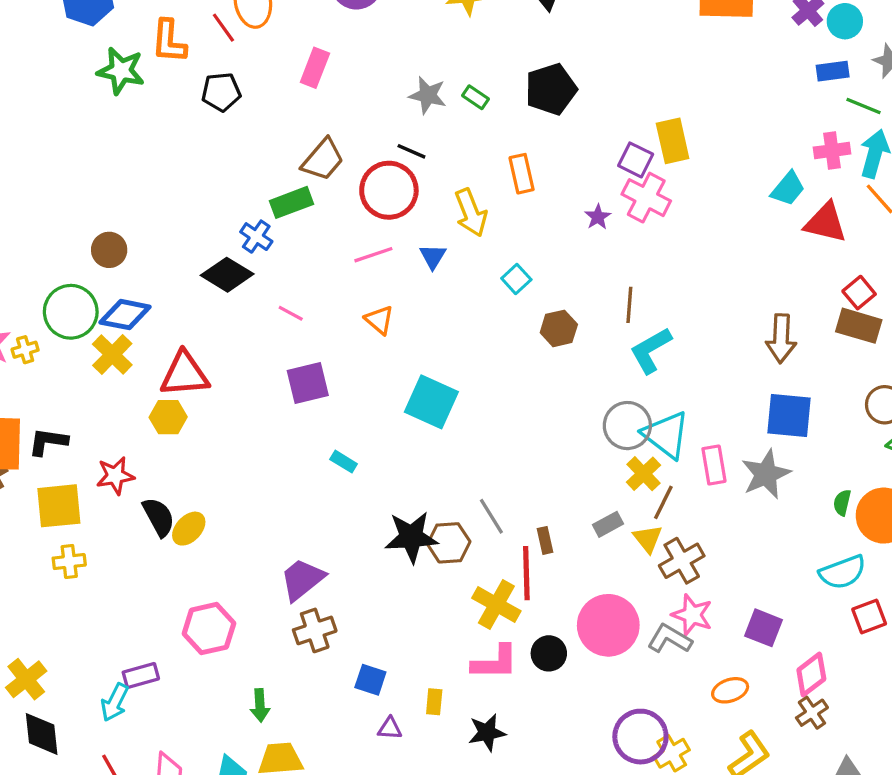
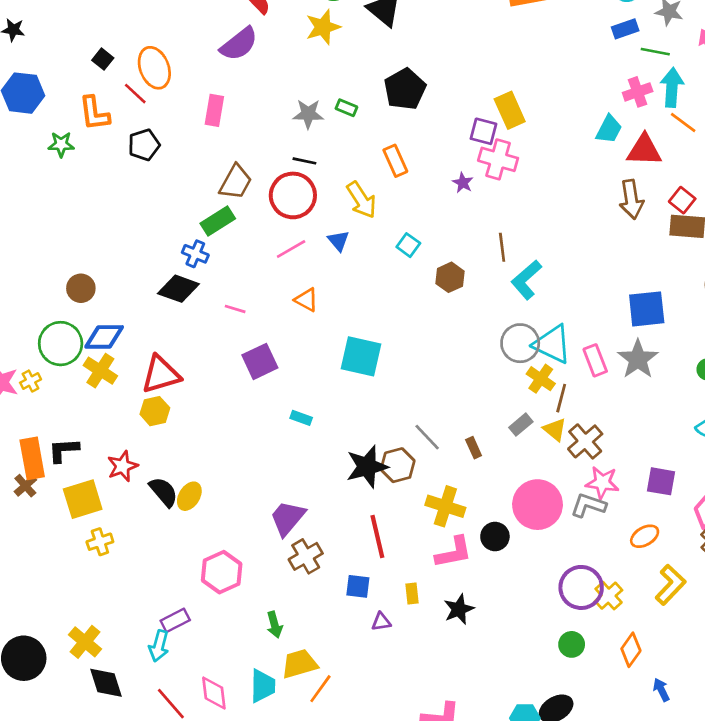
green star: (121, 71) -> (61, 144), size x0.7
brown arrow: (781, 338) -> (631, 199), moved
red line: (526, 573) -> (377, 537), moved

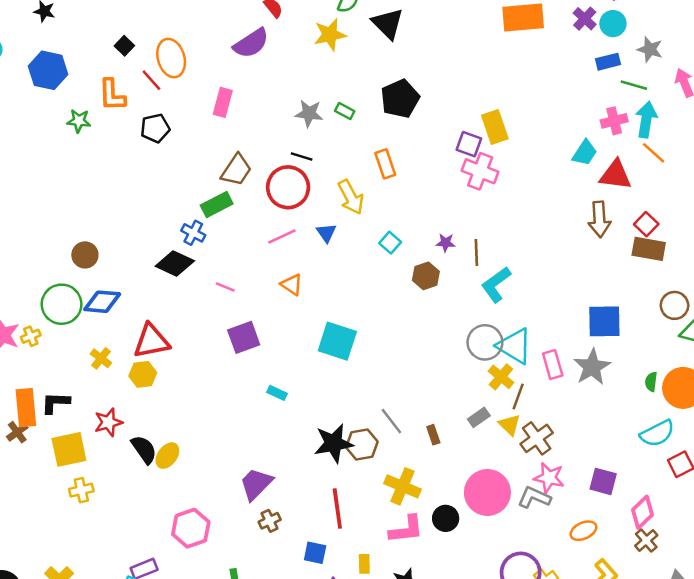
purple star: (463, 183) -> (446, 243), moved, turned -30
yellow cross: (100, 371) -> (101, 358), moved, size x0.7
brown cross: (306, 556) -> (270, 521), size x0.7

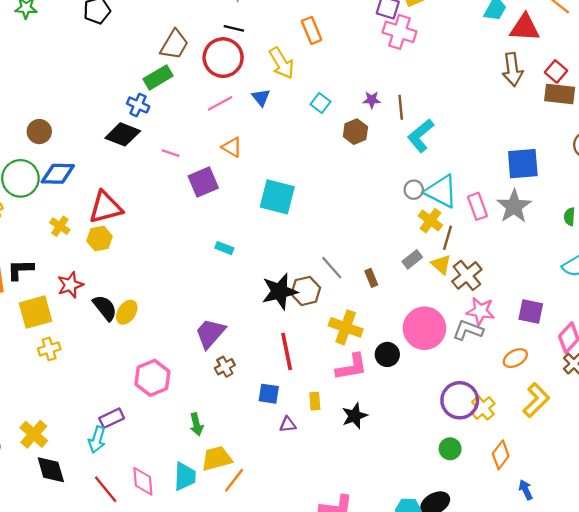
purple square: (244, 337) -> (203, 182), moved
gray circle: (485, 342) -> (414, 190), size x0.6

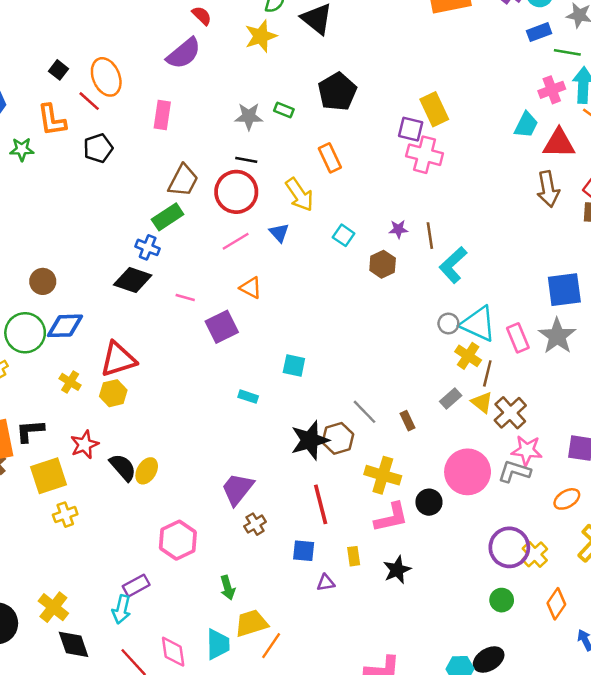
cyan square: (277, 197) -> (294, 366), moved, size x0.6

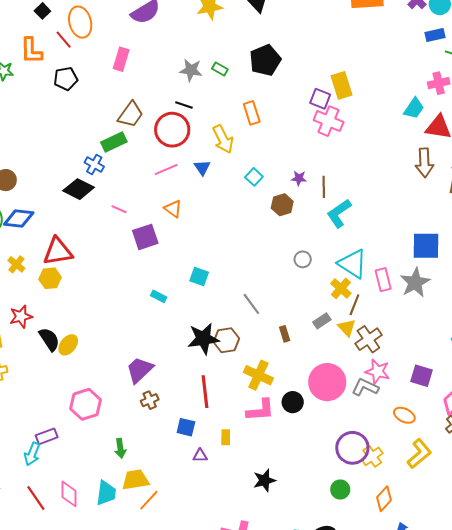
gray circle: (448, 324) -> (303, 259), moved
gray line: (365, 412) -> (251, 304), moved
orange ellipse: (567, 499) -> (404, 415), turned 50
black star: (397, 570) -> (264, 480), moved

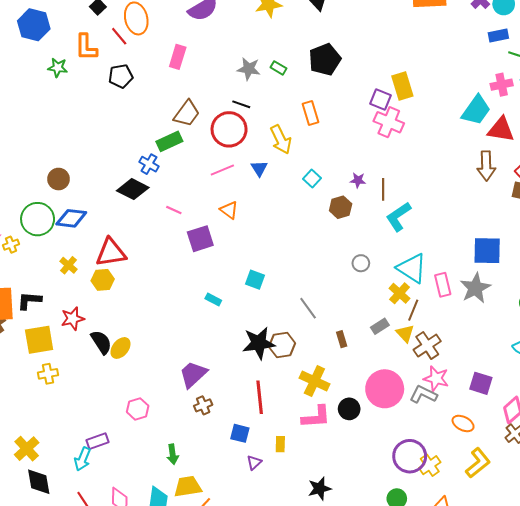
cyan trapezoid: (414, 108) -> (476, 110), size x1.4
pink hexagon: (86, 404) -> (138, 409), size x0.7
purple triangle: (200, 456) -> (254, 462), turned -42

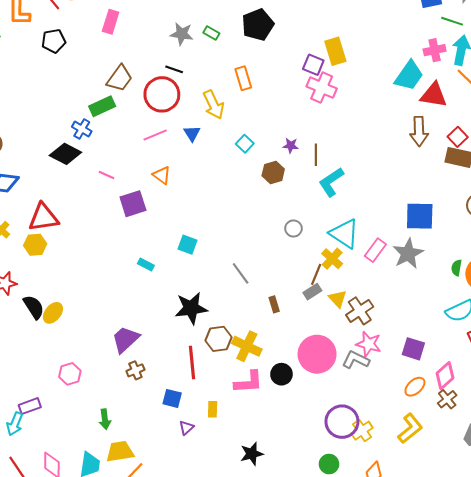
pink rectangle: (443, 285) -> (375, 250), turned 50
brown line: (413, 310) -> (316, 274), moved
brown hexagon: (282, 345) -> (219, 339), moved
orange ellipse: (463, 424) -> (415, 387), moved, turned -70

